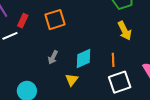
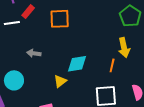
gray arrow: (53, 57) -> (34, 53), moved, turned 56
orange line: (113, 60) -> (112, 65), moved

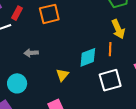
cyan diamond: (77, 64) -> (88, 57), moved

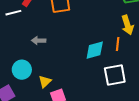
yellow triangle: (62, 75) -> (45, 81), moved

